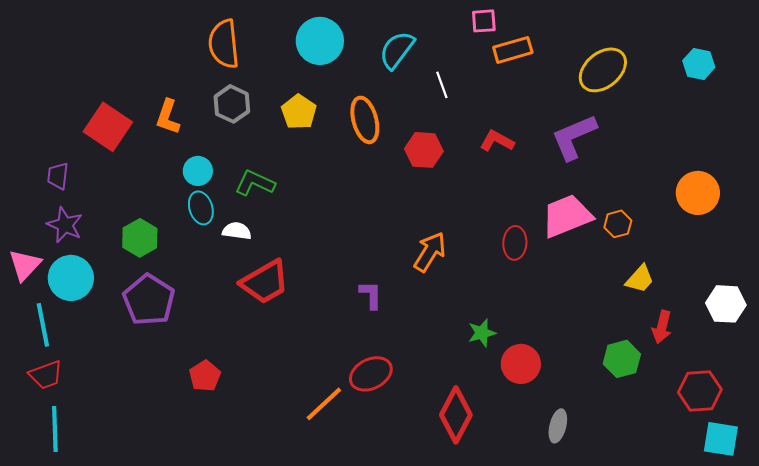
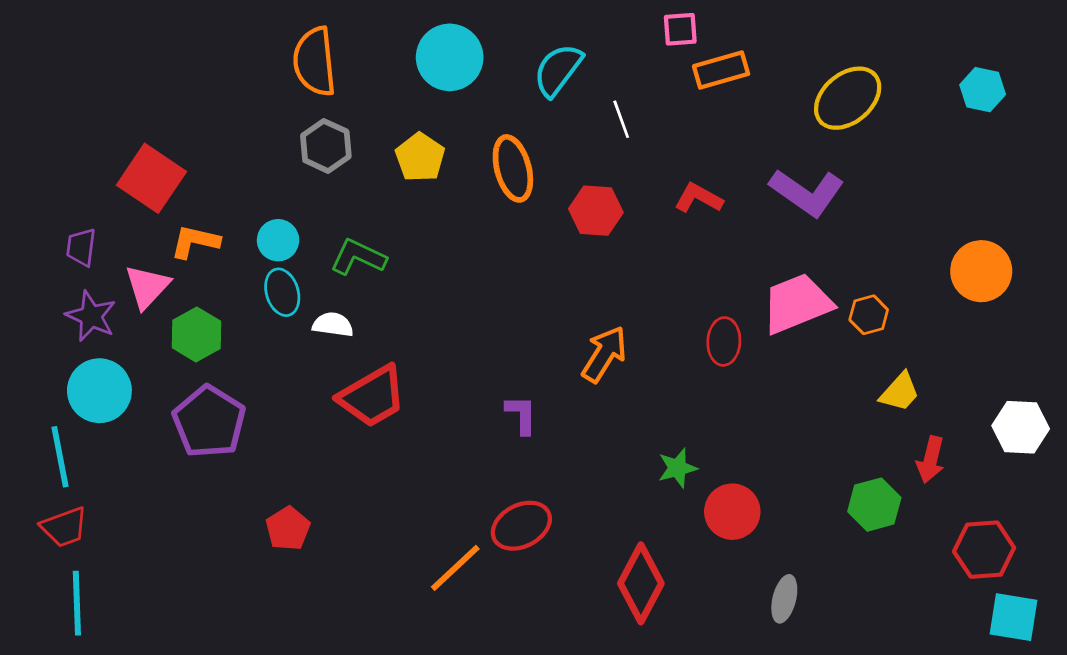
orange L-shape: (168, 117) -> (195, 242), moved, turned 84
purple L-shape: (574, 137) -> (807, 192), turned -122
pink triangle: (25, 265) -> (147, 287), moved

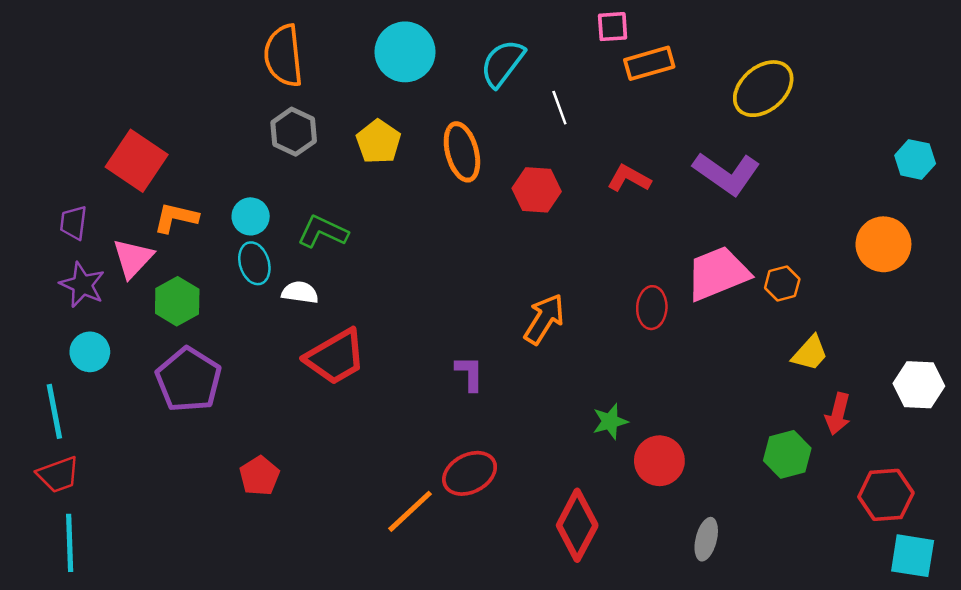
cyan hexagon: (983, 90) -> (915, 159), moved
cyan circle: (99, 391) -> (90, 352), size x0.7

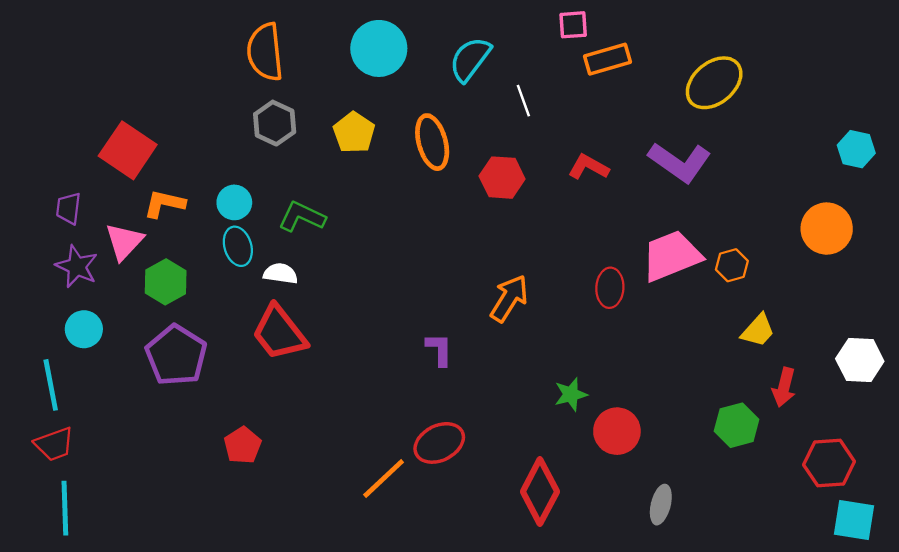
red trapezoid: (335, 357) -> (279, 333), moved, turned 82

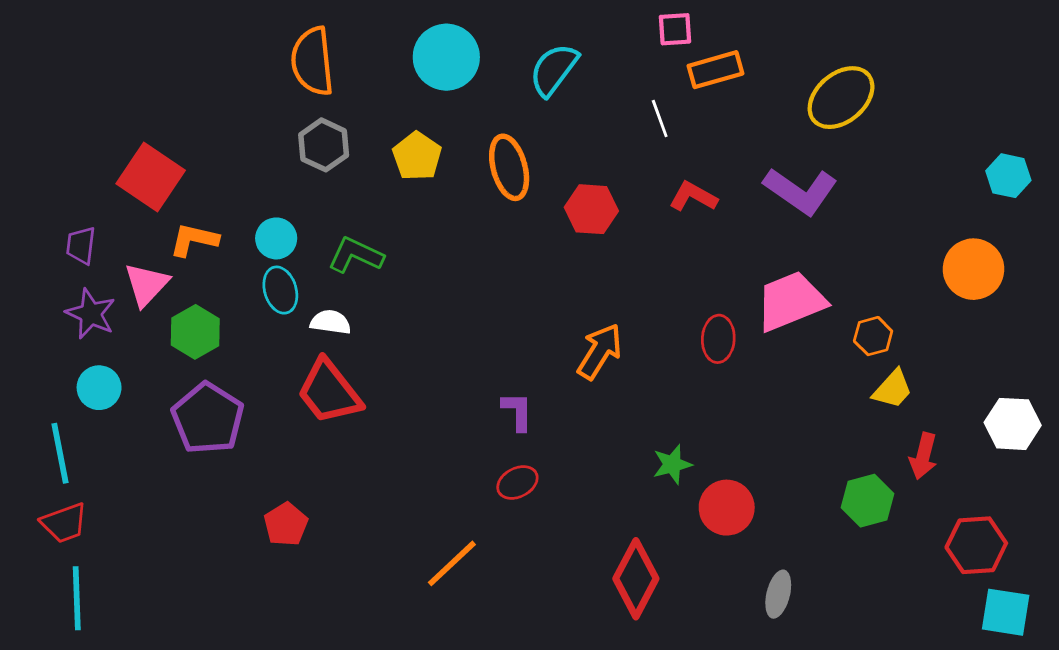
white line: (523, 101) -> (660, 118), moved
orange hexagon: (732, 265) -> (873, 336), moved
red ellipse: (439, 443) -> (517, 483), moved, size x0.7

